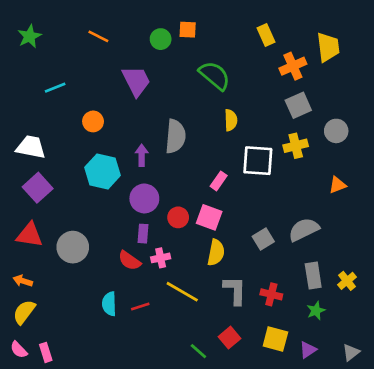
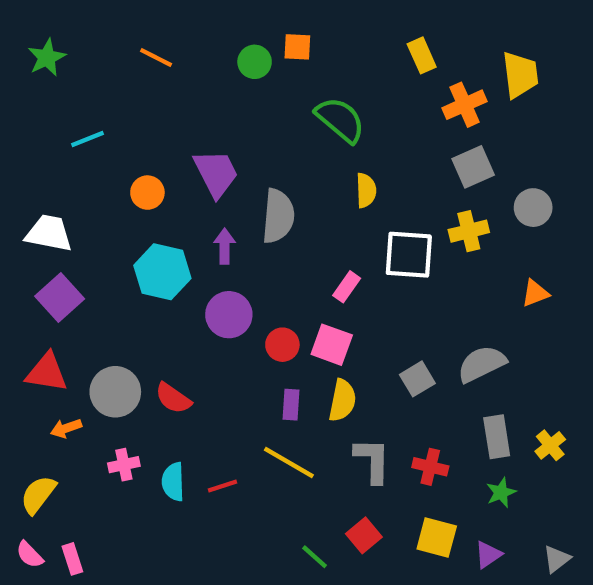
purple trapezoid: (136, 81) -> (216, 173), moved
purple rectangle: (143, 234) -> (291, 405), moved
pink cross: (161, 258) -> (124, 465), moved
red semicircle: (129, 261) -> (173, 398), moved
orange arrow: (23, 281) -> (66, 428), moved, turned -36

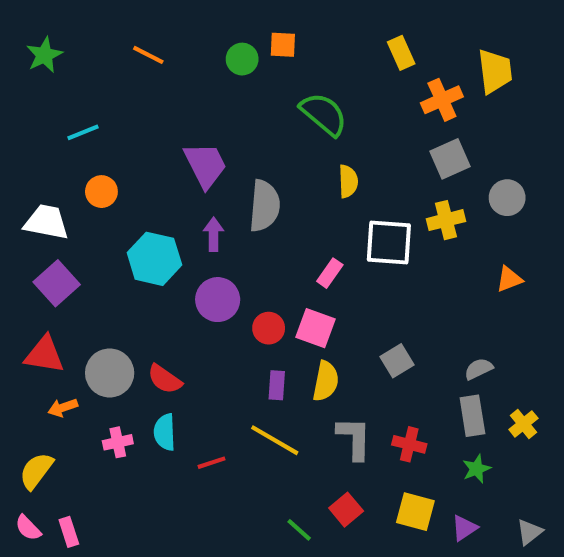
orange circle: (147, 193) -> (101, 192), moved
gray semicircle: (482, 364) -> (479, 369), moved, size x0.6
cyan semicircle: (173, 482) -> (165, 432), moved

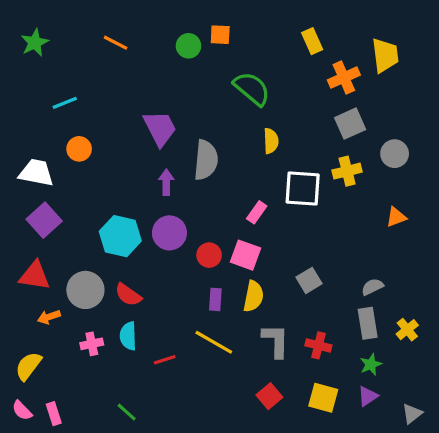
cyan hexagon: (154, 259) -> (120, 236), moved
purple triangle: (464, 528) -> (368, 396), moved
green line: (299, 530) -> (127, 412), moved

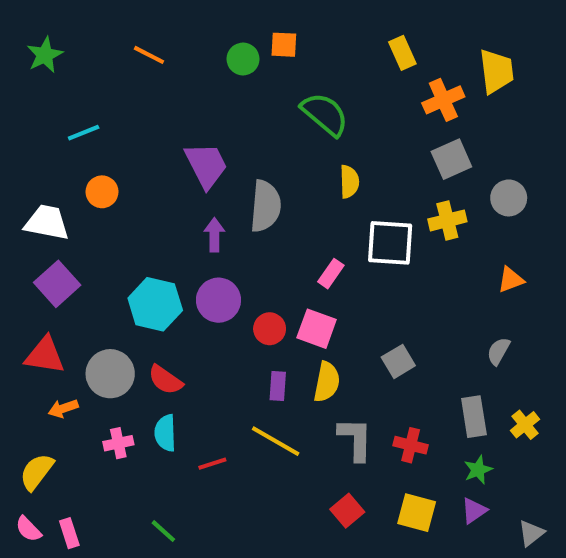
gray semicircle: (372, 287) -> (498, 351), moved, turned -35

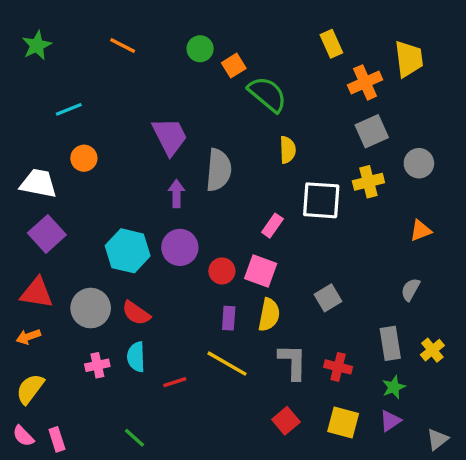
orange square: (284, 45) -> (234, 66), moved, turned -35
orange arrow: (63, 408) -> (28, 337), moved

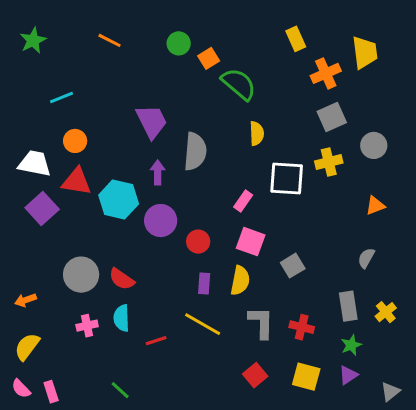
cyan hexagon: (128, 251) -> (119, 200), moved
pink square: (261, 271) -> (251, 242), moved
red triangle: (37, 293) -> (77, 181), moved

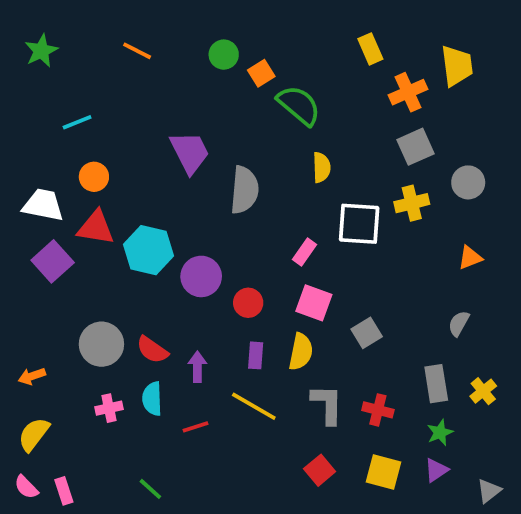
purple arrow: (158, 172) -> (197, 367), moved

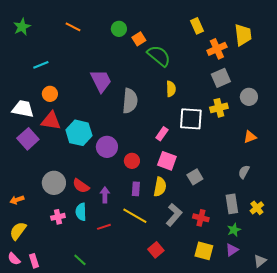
gray L-shape: (327, 404) -> (174, 215), turned 40
red square: (320, 470) -> (156, 250), moved

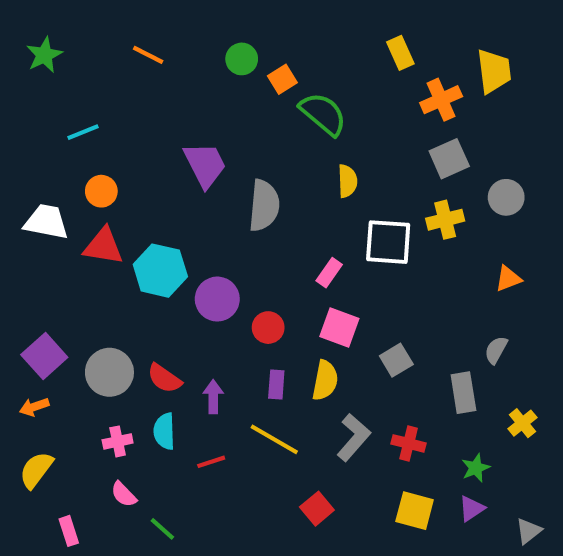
purple square: (28, 139) -> (44, 356), moved
gray rectangle: (232, 204) -> (463, 393), moved
pink semicircle: (14, 259) -> (124, 494), moved

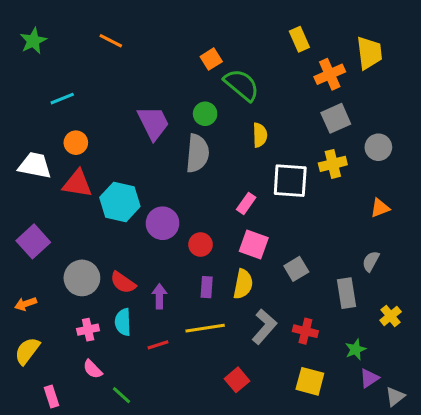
green circle: (242, 59) -> (205, 114), moved
purple square: (44, 356) -> (33, 241), moved
yellow line: (274, 439) -> (205, 328), turned -39
purple triangle: (472, 509) -> (369, 378), moved

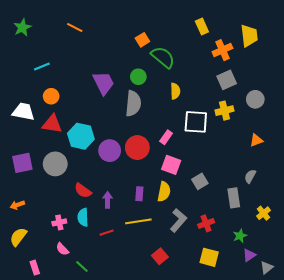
purple square: (33, 241) -> (22, 163), turned 30
red circle: (201, 245) -> (137, 148), moved, size x1.5
gray circle: (82, 278) -> (55, 164), moved
red cross: (305, 331) -> (206, 223), turned -35

